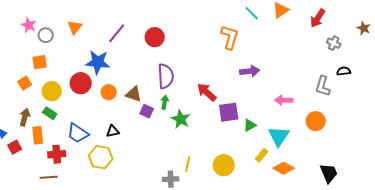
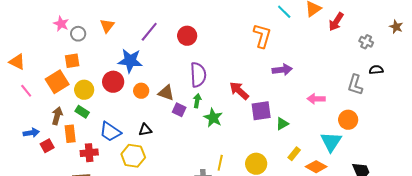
red arrow: (318, 18) -> (336, 22), moved
orange square: (25, 83) -> (57, 82), size x1.6
cyan triangle: (279, 136) -> (331, 142), moved

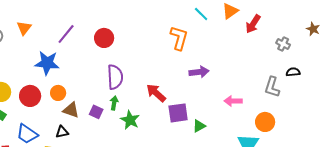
red circle: (113, 82) -> (30, 96), moved
brown triangle: (166, 93) -> (71, 110), moved

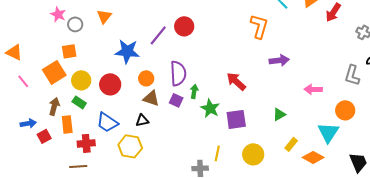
purple line: (66, 34) -> (158, 35), moved
purple semicircle: (115, 77) -> (178, 73), moved
orange circle: (58, 93) -> (146, 78), moved
purple square: (178, 113) -> (236, 119), moved

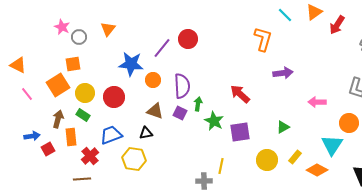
orange circle: (146, 78) -> (153, 80), moved
blue trapezoid: (107, 122) -> (111, 135), turned 125
red cross: (86, 143) -> (90, 156), turned -36
yellow circle: (253, 154) -> (267, 160), moved

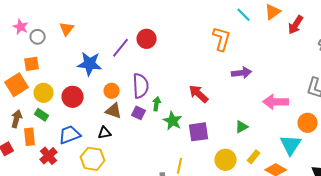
orange circle: (153, 80) -> (112, 91), moved
pink arrow: (317, 102) -> (276, 102), size x1.4

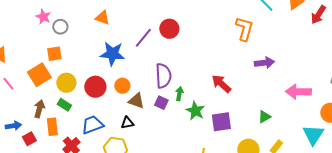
orange triangle: (67, 29) -> (102, 18), moved, turned -49
orange circle: (112, 91) -> (122, 86), moved

